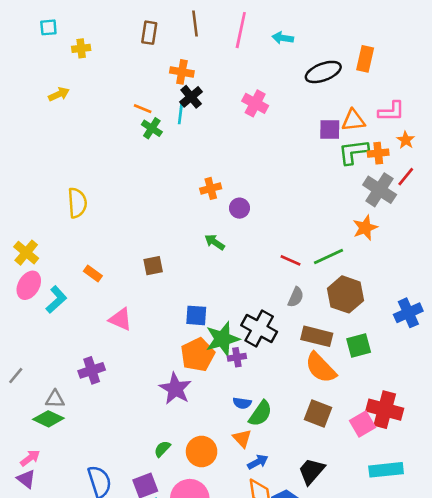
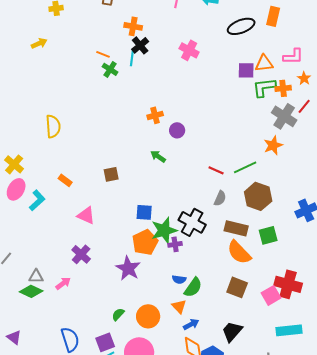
purple cross: (92, 370) -> (81, 254), moved, turned -30
pink arrow: (30, 458) -> (63, 283), moved

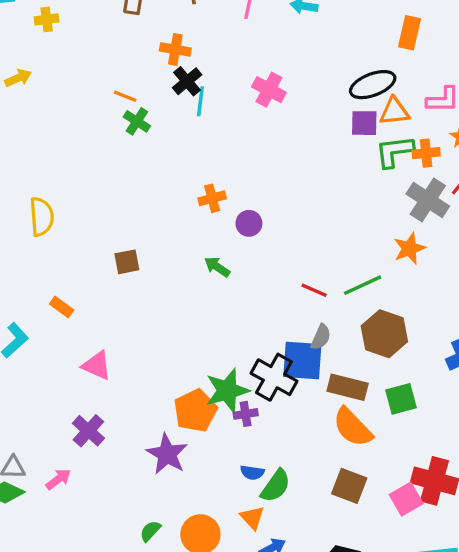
black ellipse: (241, 26) -> (373, 85), moved
cyan line: (132, 57) -> (200, 101), moved
brown square: (111, 174) -> (127, 262), moved
blue square: (144, 212) -> (302, 360), moved, size x1.5

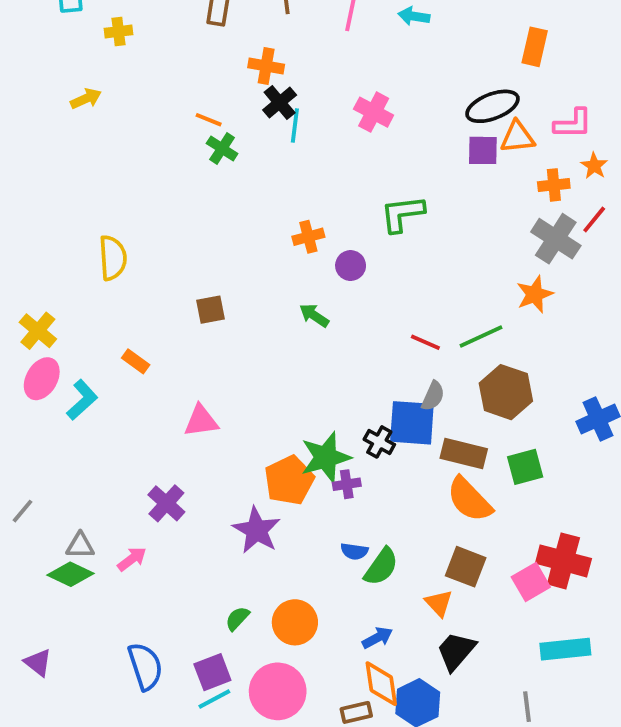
green L-shape: (394, 151) -> (402, 214), moved
pink triangle: (97, 365) -> (201, 421), moved, turned -32
black cross: (274, 377) -> (379, 442), size x0.6
orange triangle: (252, 518) -> (439, 603), moved

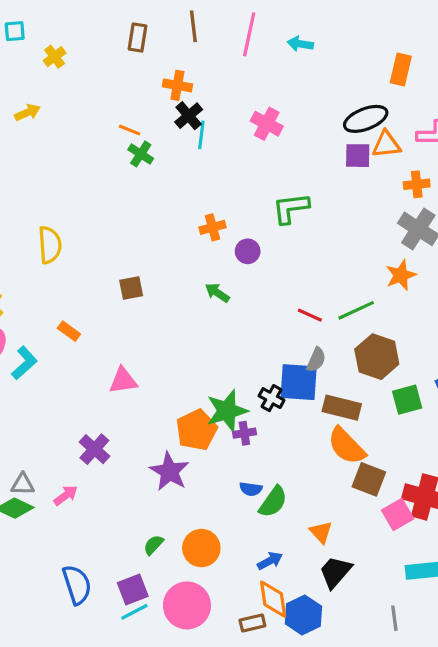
yellow cross: (118, 32) -> (55, 57), turned -30
green square: (525, 467) -> (407, 400), moved
brown square: (466, 567) -> (369, 479), moved

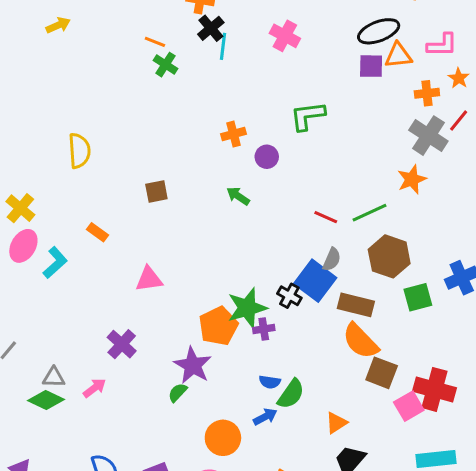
blue square: (299, 382) -> (315, 281), turned 33
orange triangle: (321, 532) -> (336, 423), turned 40
green semicircle: (153, 545) -> (178, 392), moved
blue arrow: (270, 561) -> (265, 417), moved

